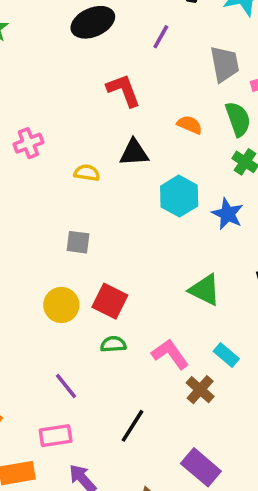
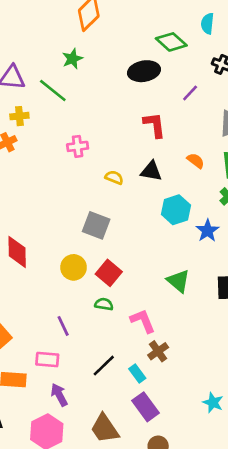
gray square: (78, 242) -> (96, 225), size x1.5
cyan rectangle: (226, 355) -> (137, 373), moved

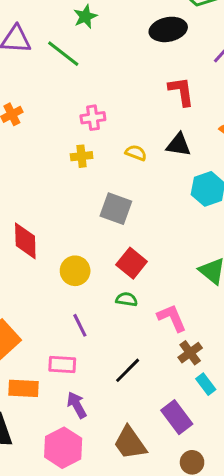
yellow cross: (19, 116) -> (82, 156), moved
yellow circle: (74, 267) -> (75, 271), moved
cyan rectangle: (137, 373) -> (206, 384), moved

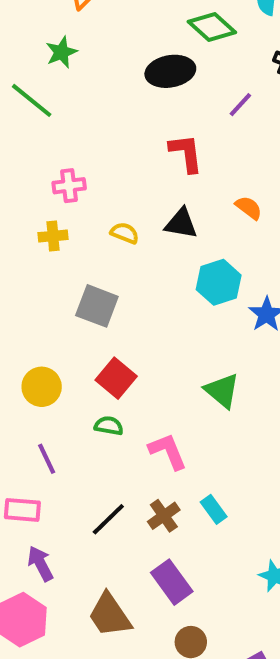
brown cross: (190, 353) -> (164, 516), moved
cyan rectangle: (206, 384) -> (214, 509), moved

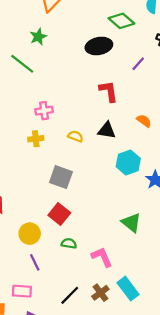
red square: (116, 378) -> (59, 214), moved
yellow circle: (42, 387) -> (30, 234), moved
cyan rectangle: (214, 509) -> (128, 289), size x1.5

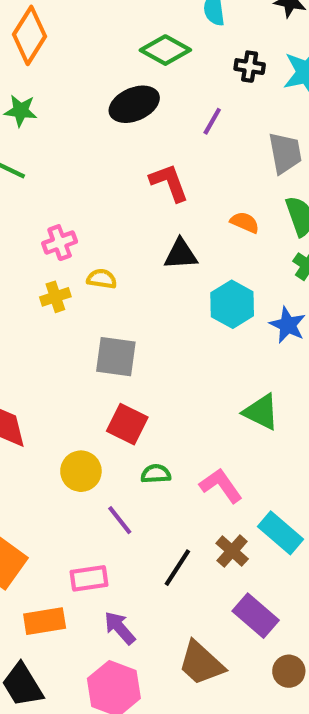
green star: (38, 37) -> (21, 111), turned -30
yellow semicircle: (75, 136) -> (102, 279), moved
purple line: (35, 262) -> (120, 520), moved

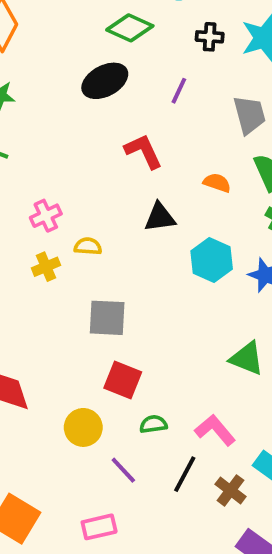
black line: (177, 568) -> (185, 474), moved

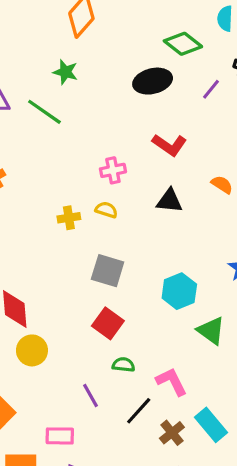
purple line: (179, 91) -> (211, 89), moved
red L-shape: (143, 151) -> (169, 145), turned 136
pink cross: (46, 216) -> (113, 170), moved
cyan hexagon: (212, 260) -> (179, 291), moved
yellow circle: (83, 427) -> (32, 350), moved

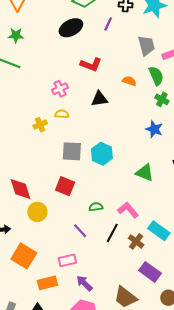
cyan hexagon: (179, 291) -> (102, 154), moved
red square: (108, 323) -> (65, 186), moved

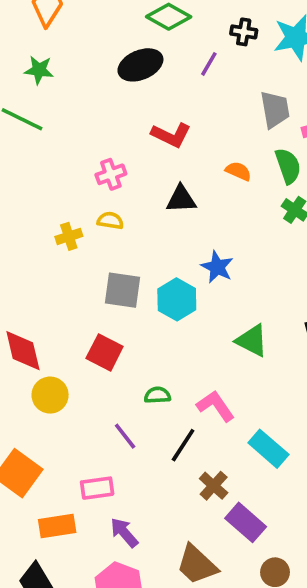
blue star: (154, 129) -> (217, 267), moved
brown cross: (136, 241) -> (214, 486), moved

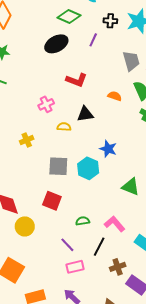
yellow semicircle: (110, 221) -> (64, 127), moved
brown cross: (214, 486) -> (118, 267), turned 35
pink rectangle: (97, 488) -> (75, 267), moved

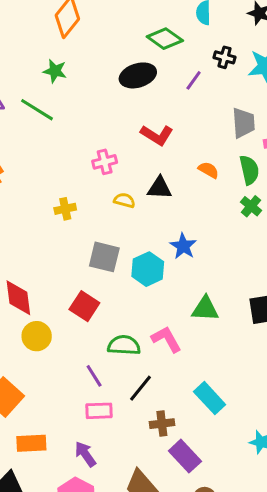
green triangle: (131, 187) -> (205, 309), turned -30
green semicircle: (83, 221) -> (124, 345), size x1.5
pink L-shape: (115, 224) -> (166, 339), moved

